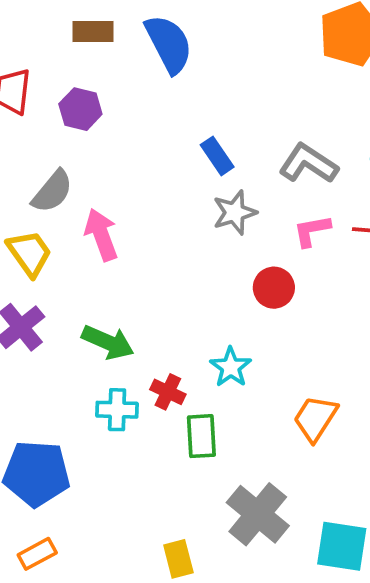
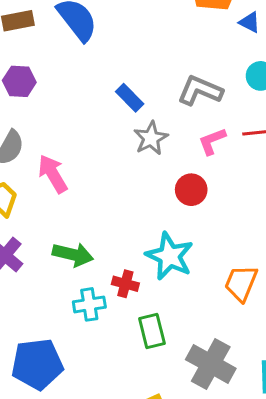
cyan star: (231, 367) -> (170, 256), size x1.5
green rectangle: (201, 436) -> (152, 331), moved

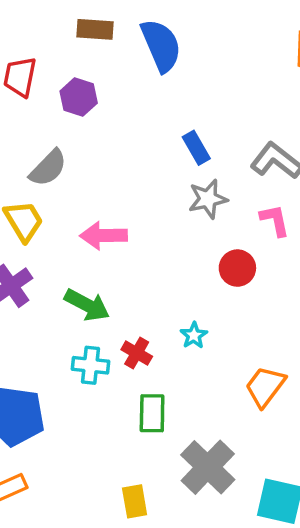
pink L-shape: (212, 141) -> (275, 220), turned 84
pink arrow: (53, 174) -> (104, 236), moved, turned -75
cyan star: (170, 256) -> (194, 335), size x0.5

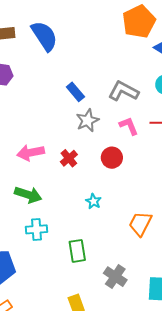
red cross: (137, 353) -> (69, 158), moved, turned 30
gray cross: (208, 467) -> (115, 277), size x0.7

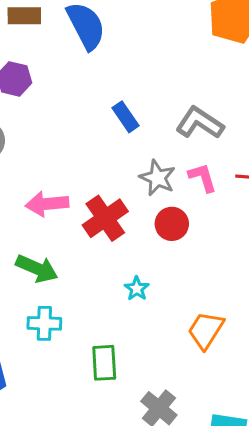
gray star: (88, 120) -> (157, 178), moved, turned -30
red cross: (69, 158) -> (105, 218), size x1.6

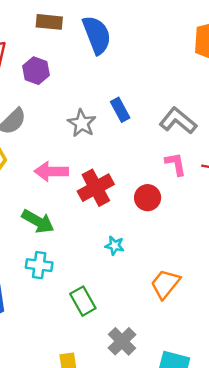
gray star: (157, 178) -> (82, 123), moved
cyan star: (137, 289) -> (115, 246), turned -30
green rectangle: (104, 363) -> (83, 301), turned -32

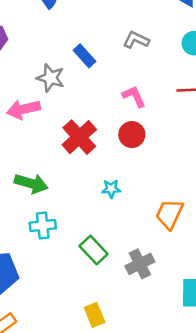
gray L-shape: (178, 121) -> (136, 40), moved, size x0.7
pink L-shape: (176, 164) -> (134, 96), moved
pink arrow: (51, 171) -> (23, 109), moved
gray cross: (122, 341) -> (140, 264), moved, turned 32

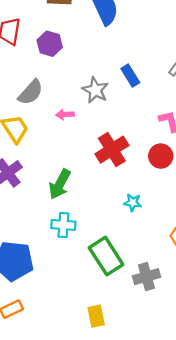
pink arrow: (23, 109) -> (65, 115), size x0.6
green arrow: (31, 183) -> (60, 184), turned 92
green rectangle: (94, 250) -> (106, 256), size x1.4

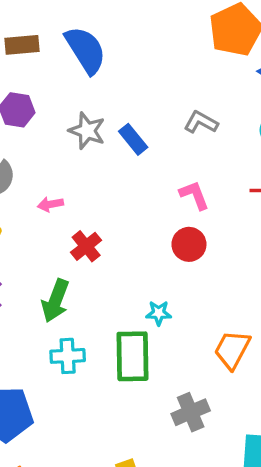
gray star: (95, 90) -> (87, 131), moved
red cross: (112, 150) -> (86, 246), moved, size x0.7
green rectangle: (106, 256) -> (133, 356), moved, turned 39

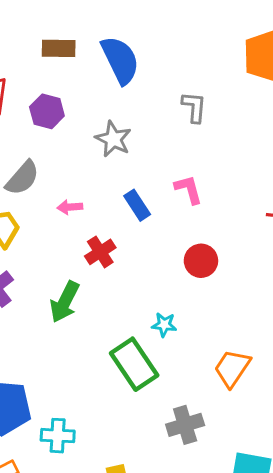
gray L-shape: (201, 122) -> (194, 107), moved, turned 60
blue rectangle: (133, 139) -> (137, 205), moved
pink L-shape: (194, 195) -> (188, 189), moved
cyan cross: (68, 356) -> (58, 436), moved
green rectangle: (133, 356) -> (134, 364), turned -39

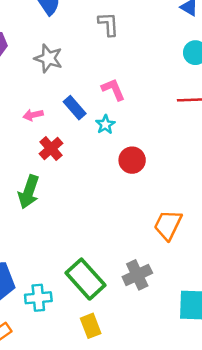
pink arrow: (70, 207) -> (33, 115), moved
red circle: (201, 261) -> (132, 160), moved
cyan star: (164, 325) -> (105, 124), moved, turned -30
green rectangle: (134, 364) -> (86, 279), moved

